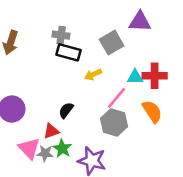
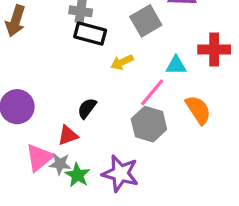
red cross: (155, 76) -> (214, 49), moved
pink triangle: (29, 148) -> (39, 158), turned 35
green star: (62, 148) -> (77, 175), moved

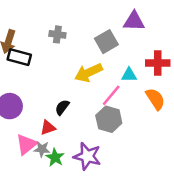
black rectangle: (90, 34) -> (19, 57), moved
yellow arrow: (122, 62) -> (88, 73), size x1.6
orange semicircle: (198, 110) -> (155, 99), moved

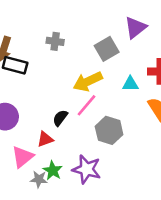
purple triangle: (134, 21) -> (135, 28), turned -40
pink line: (111, 95) -> (87, 105), moved
gray star: (42, 149) -> (39, 179), moved

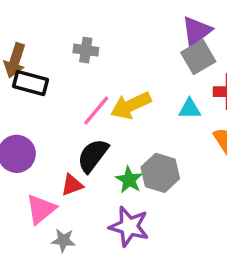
gray square: (107, 49) -> (198, 57), moved
pink line: (87, 105) -> (96, 111), moved
black semicircle: (60, 118) -> (93, 156), size x1.5
green star: (53, 171) -> (129, 180), moved

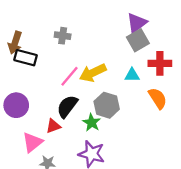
gray hexagon: (160, 173) -> (107, 105), moved

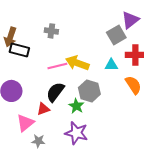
purple triangle: (137, 23) -> (130, 20), moved
yellow arrow: (93, 73) -> (77, 63), turned 45
pink line: (70, 76) -> (57, 66), turned 36

